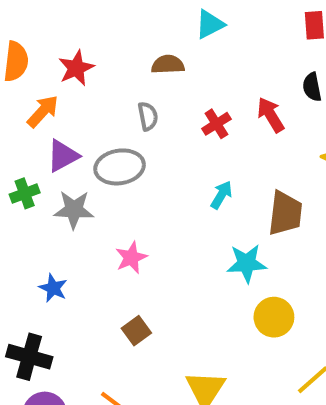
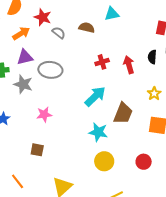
red star: (76, 68) -> (43, 17), turned 30
gray semicircle: (148, 116) -> (59, 33), moved, turned -56
cyan arrow: (221, 195) -> (95, 96), size x1.6
brown square: (136, 331) -> (37, 150), turned 32

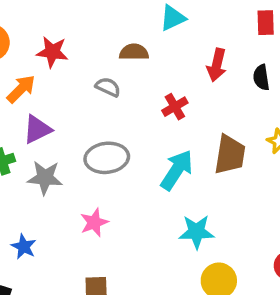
gray semicircle: (59, 33) -> (108, 87), moved
red arrow: (129, 65) -> (217, 65), moved, turned -138
gray ellipse: (50, 70) -> (107, 158), moved
brown trapezoid: (123, 113) -> (230, 155), moved

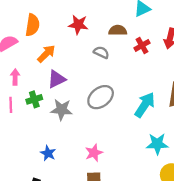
red star: (52, 52) -> (78, 25), moved
red cross: (175, 107) -> (142, 45), moved
gray ellipse: (107, 158) -> (101, 97), turned -30
pink star: (94, 222) -> (94, 153), moved

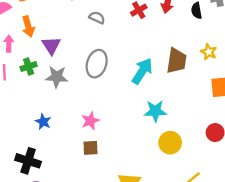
orange arrow: (46, 54) -> (28, 26), moved, turned 120
purple triangle: (57, 79) -> (51, 45), turned -36
gray ellipse: (101, 97) -> (97, 64), turned -35

